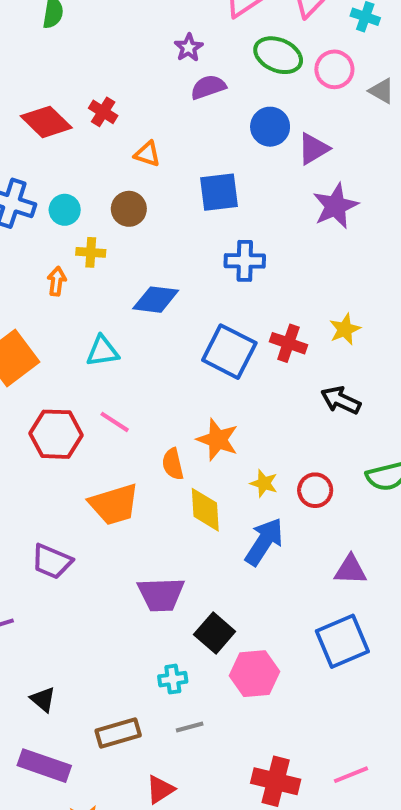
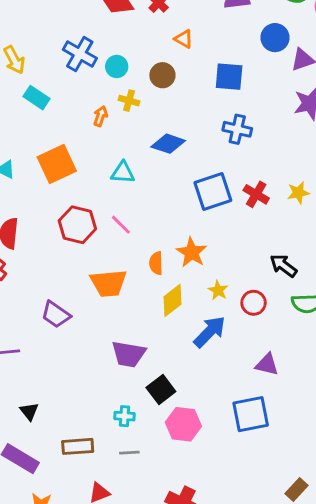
blue square: (229, 352) -> (213, 191), turned 33
black arrow: (341, 400) -> (283, 266), moved
yellow diamond: (205, 510) -> (173, 300), turned 44

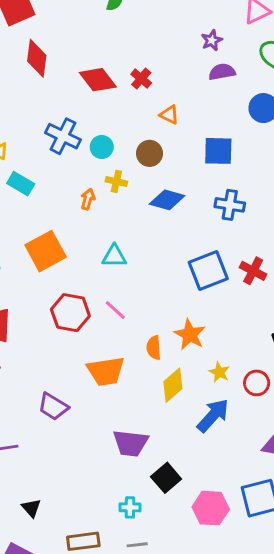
blue diamond: (168, 144) -> (167, 200), moved
pink hexagon: (183, 424) -> (211, 508), moved

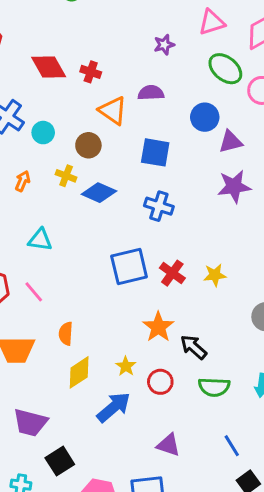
purple semicircle: (222, 72) -> (151, 93), moved
red cross: (141, 79) -> (91, 72), turned -30
orange triangle: (169, 115) -> (113, 111), size x1.5
yellow cross: (116, 181) -> (66, 176), moved
orange star: (190, 335) -> (158, 327), moved

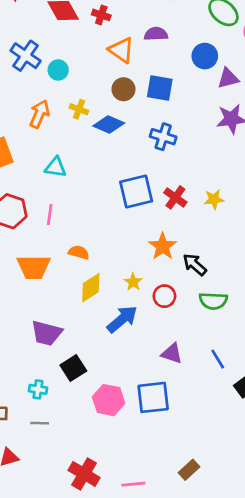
brown circle: (88, 145) -> (123, 89), moved
orange arrow: (23, 181) -> (39, 114), size x1.5
pink line: (34, 292) -> (50, 215), turned 48
orange semicircle: (66, 334) -> (79, 252), turned 102
blue line: (232, 446) -> (218, 359), moved

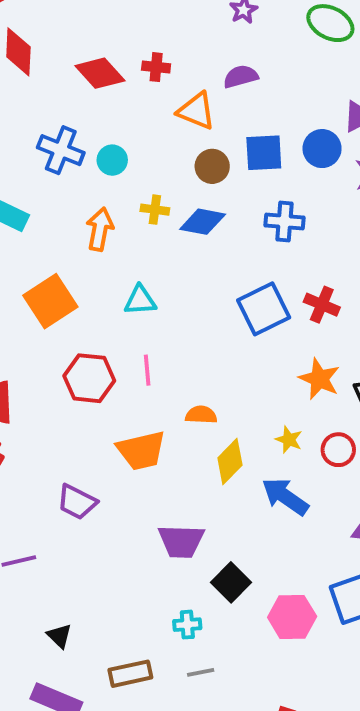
blue circle: (205, 56) -> (322, 149), moved
blue arrow: (122, 319) -> (285, 496), turned -92

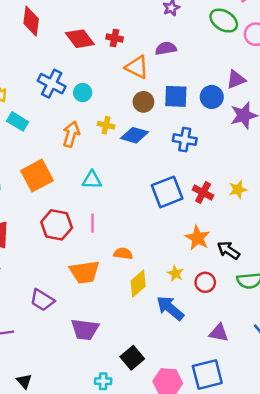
purple trapezoid: (181, 541) -> (85, 329), moved

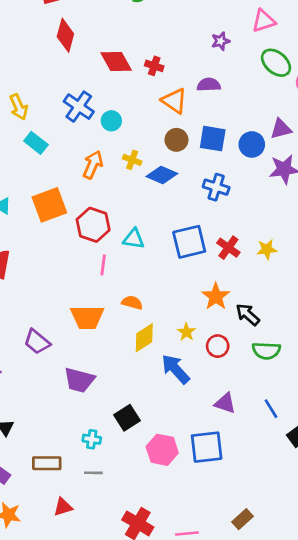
cyan triangle: (92, 180) -> (134, 239), moved
red hexagon: (57, 225) -> (93, 225), moved

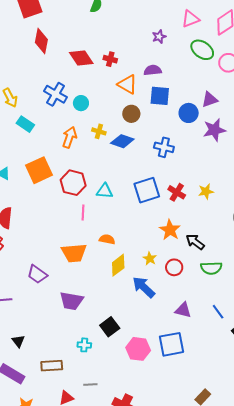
blue square: (213, 139) -> (160, 96), moved
gray line: (93, 473) -> (90, 385), moved

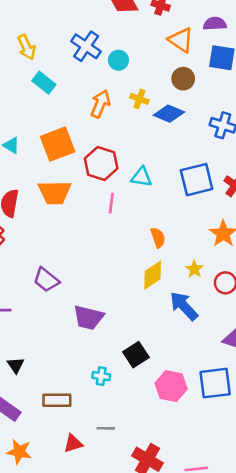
orange semicircle: (107, 239) -> (158, 238), moved, turned 56
orange trapezoid: (74, 253) -> (55, 192), moved

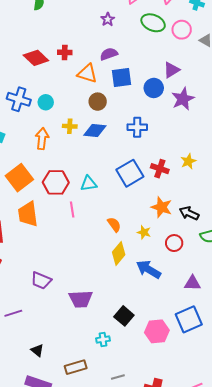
orange trapezoid: (55, 192) -> (28, 214), turned 100
yellow star: (194, 269) -> (144, 232), moved

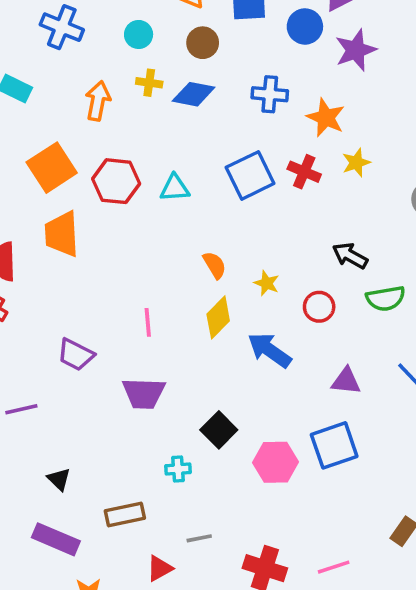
cyan circle: (46, 102) -> (139, 34), moved
orange star: (162, 207) -> (326, 118), moved
pink line: (72, 209) -> (148, 322), moved

